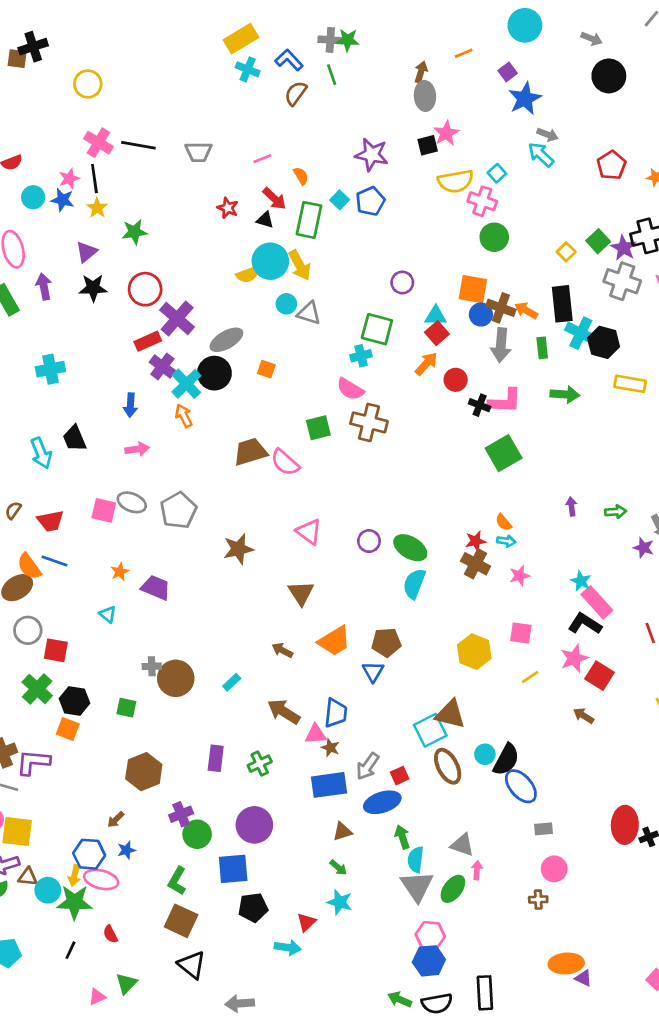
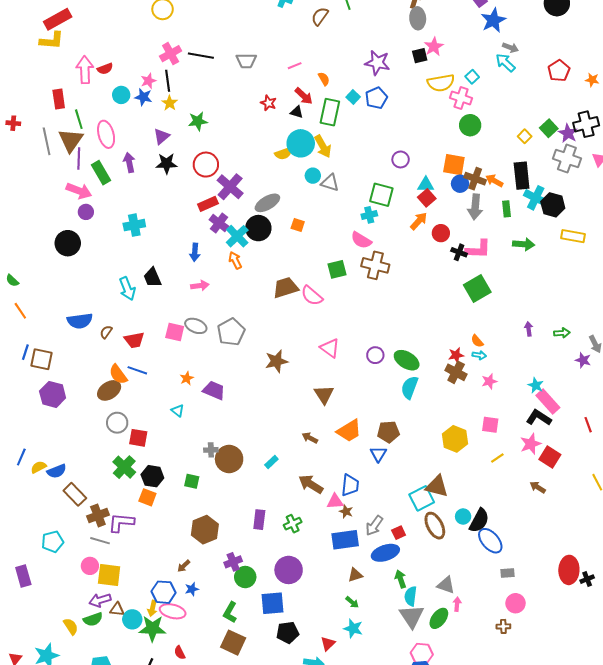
pink cross: (98, 143) -> (171, 54), turned 30

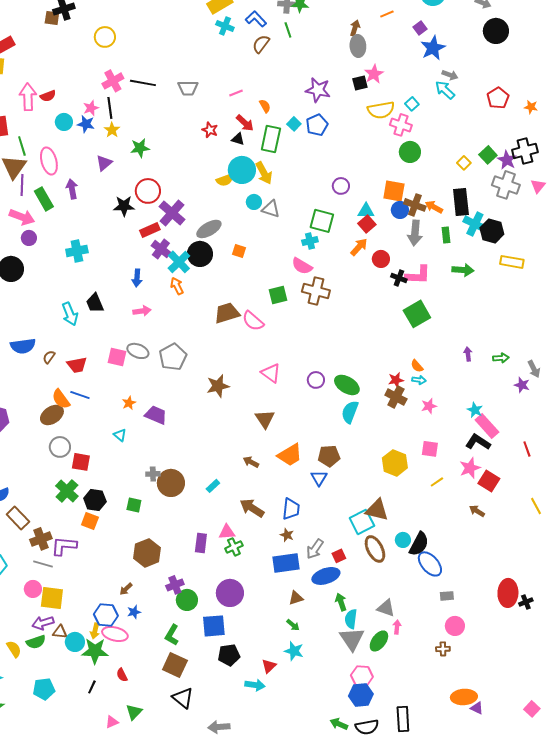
black star: (167, 164) -> (124, 206), moved
pink triangle: (335, 501) -> (227, 532), moved

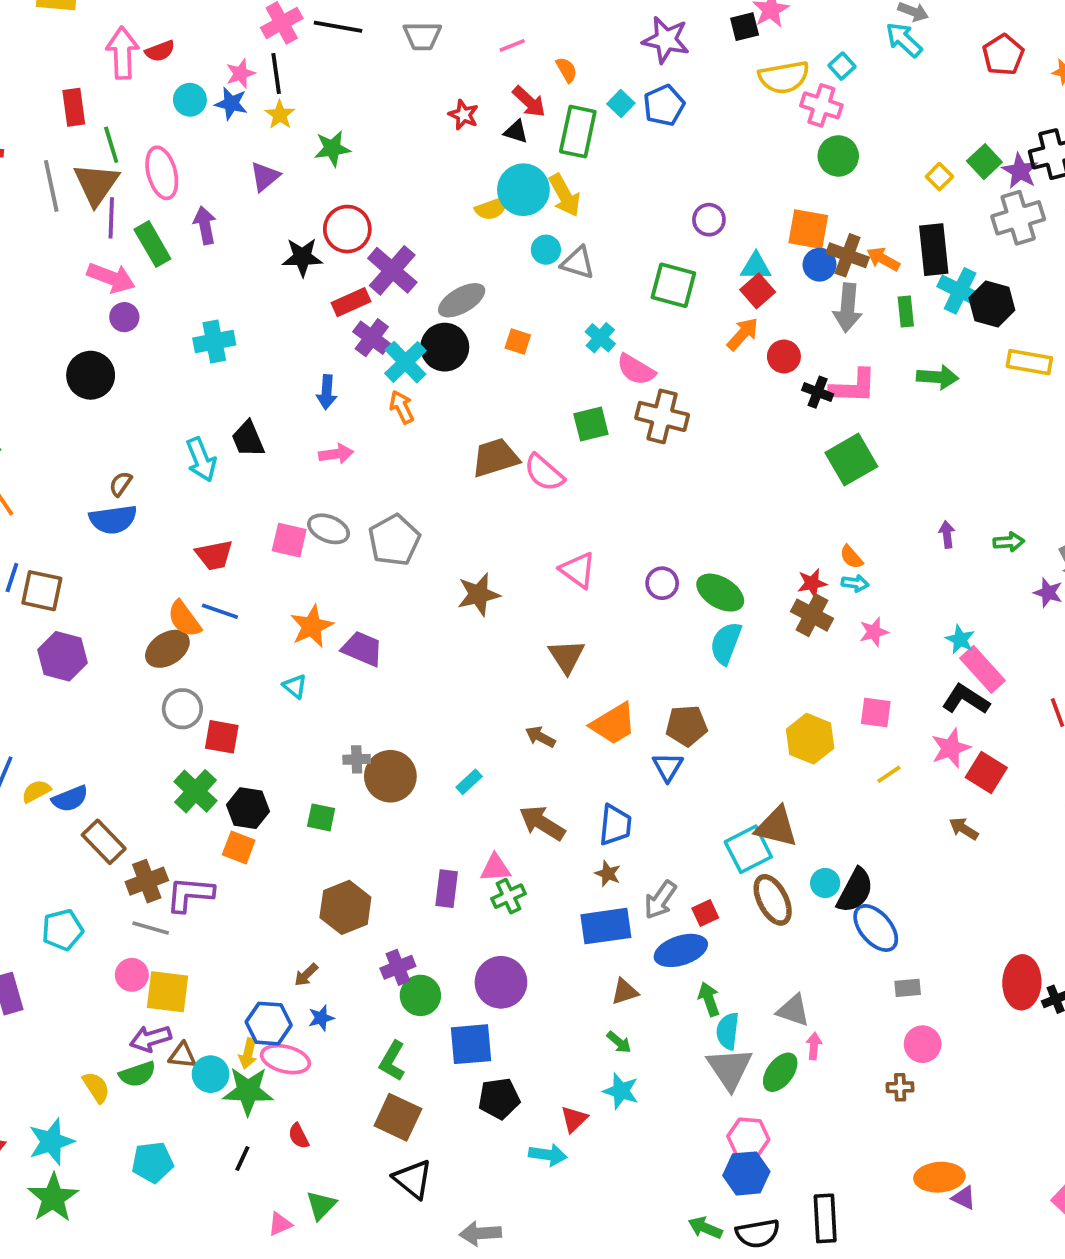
gray cross: (506, 185) -> (1018, 218), turned -36
cyan cross: (310, 241) -> (600, 338), moved, turned -35
brown semicircle: (49, 357) -> (121, 484), moved
orange star: (129, 403) -> (312, 626), size x1.6

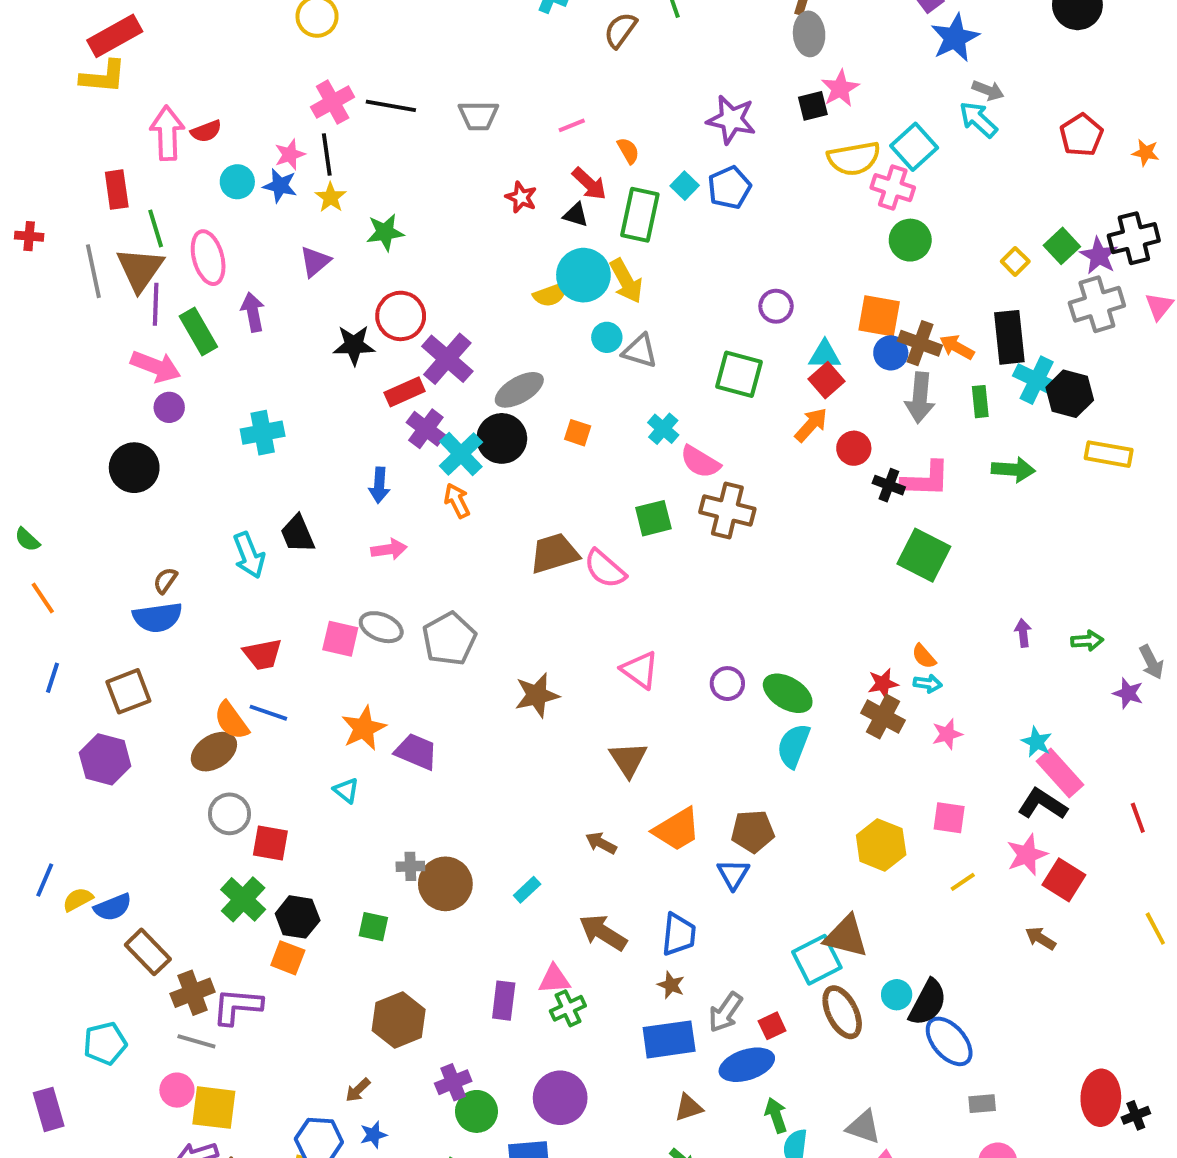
cyan square: (842, 66) -> (914, 147), size x1.6
green square: (851, 460) -> (924, 555), turned -33
brown square: (42, 591) -> (128, 691), moved, turned -33

